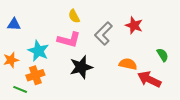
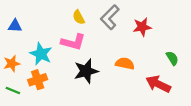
red star: (134, 25) -> (142, 27), turned -30
gray L-shape: (104, 34) -> (110, 17), moved
orange semicircle: (128, 64) -> (125, 64), moved
green line: (20, 89) -> (13, 90), moved

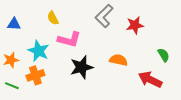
yellow semicircle: (79, 17) -> (53, 18), moved

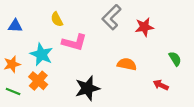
black star: (82, 67) -> (87, 88), moved
orange cross: (35, 75) -> (38, 81), turned -30
red arrow: (150, 80) -> (161, 85), size x0.6

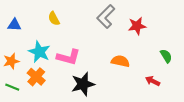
pink L-shape: (74, 42) -> (68, 57), moved

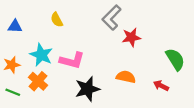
red star: (137, 26) -> (131, 37), moved
green semicircle: (166, 56) -> (175, 59), size x1.5
orange semicircle: (120, 61) -> (126, 77), moved

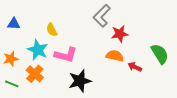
yellow semicircle: (57, 20) -> (52, 30), moved
orange semicircle: (126, 77) -> (115, 56), moved
red arrow: (161, 86) -> (135, 67), moved

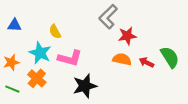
red arrow: (135, 67) -> (146, 62), moved

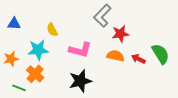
cyan star: (40, 53) -> (38, 50), turned -30
pink L-shape: (70, 58) -> (80, 50), moved
green line: (12, 89) -> (19, 88), moved

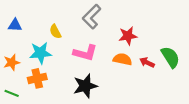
gray L-shape: (102, 16) -> (92, 17), moved
orange cross: (35, 74) -> (37, 78), turned 36
green line: (19, 88) -> (12, 93), moved

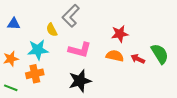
gray L-shape: (92, 17) -> (71, 16), moved

